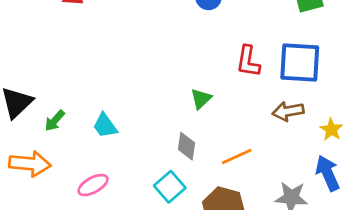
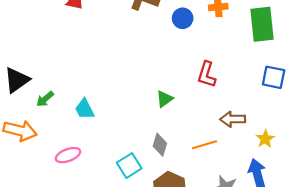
blue square: (300, 63) -> (274, 77), moved, size x0.7
gray diamond: (187, 146) -> (160, 145), moved
orange line: (237, 156) -> (204, 145), moved

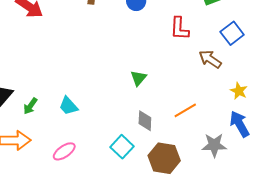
red L-shape: (207, 75) -> (180, 29), moved
blue square: (274, 77) -> (232, 33), turned -35
brown arrow: (233, 119) -> (210, 59), moved, turned 50

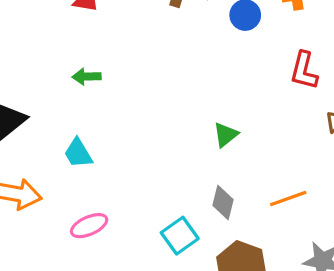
green arrow: (30, 106) -> (87, 77), moved, turned 42
cyan trapezoid: (68, 106) -> (78, 153), moved

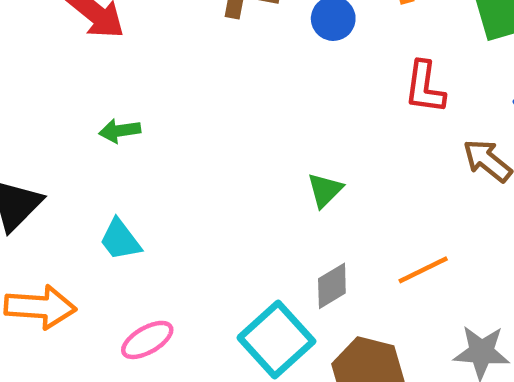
gray diamond: (223, 202) -> (332, 286), turned 52
cyan square: (180, 236) -> (276, 340), size x1.4

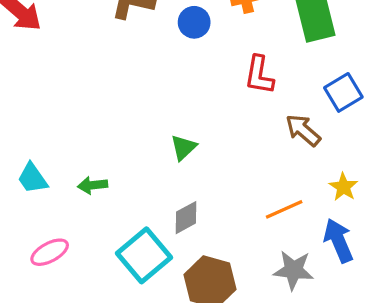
green arrow: (120, 131) -> (93, 185), moved
orange line: (423, 270) -> (284, 209), moved

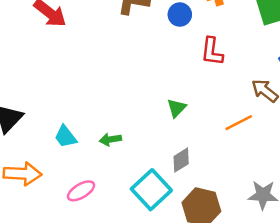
red L-shape: (259, 75) -> (212, 52), moved
orange line: (284, 209) -> (239, 123), moved

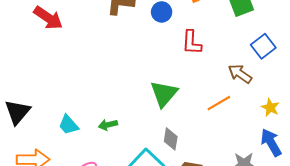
green triangle: (177, 108) -> (164, 94), size x1.6
gray diamond: (181, 160) -> (171, 139), turned -45

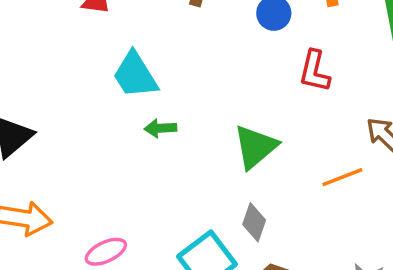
cyan trapezoid: (69, 125) -> (135, 75), moved, size x1.4
green arrow: (108, 125) -> (160, 128), moved

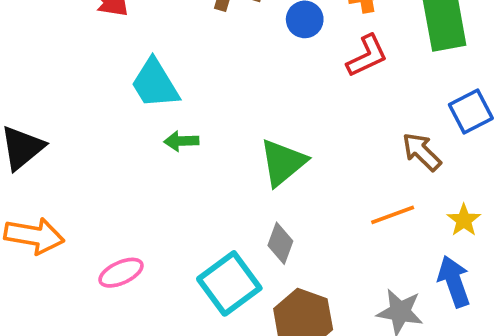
red L-shape: (315, 71) -> (367, 56), moved, turned -129
orange line: (342, 177) -> (393, 215), moved

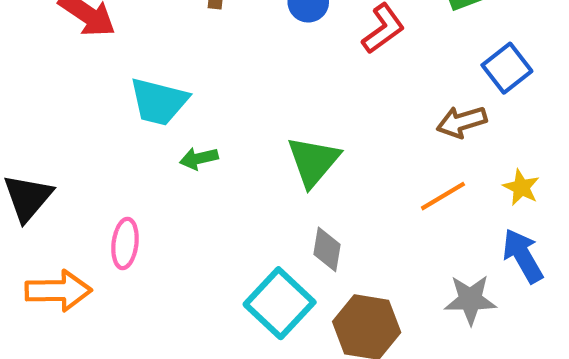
cyan trapezoid: (155, 84) -> (159, 102), turned -34
brown arrow: (422, 152) -> (462, 122), turned -51
pink ellipse: (121, 273) -> (125, 244), moved, turned -48

